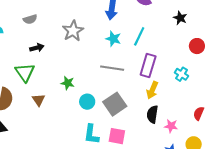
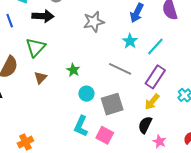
black arrow: (37, 48) -> (43, 16), moved, size x1.5

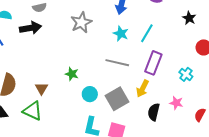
green triangle: (36, 47) -> (33, 111), moved, turned -35
yellow arrow: (152, 102) -> (143, 89), moved
pink star: (159, 142) -> (176, 103), moved

